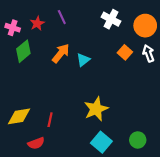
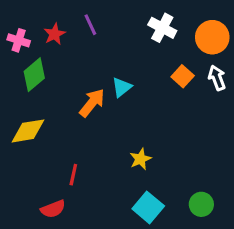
orange arrow: (61, 53) -> (92, 103), moved
yellow star: (96, 109) -> (140, 159), size x0.6
yellow diamond: (19, 116) -> (28, 131), moved

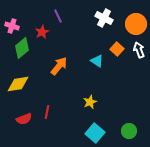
red star: (55, 34) -> (42, 32), moved
cyan triangle: (122, 87) -> (97, 61), moved, turned -48
red semicircle: (53, 209) -> (24, 119), moved

